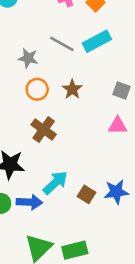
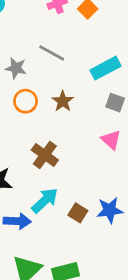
cyan rectangle: (97, 41) -> (106, 68), moved
pink triangle: (118, 126) -> (111, 140), turned 42
brown cross: (44, 130) -> (45, 155), moved

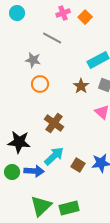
gray line: (52, 53) -> (52, 38), moved
brown star: (63, 101) -> (81, 86), moved

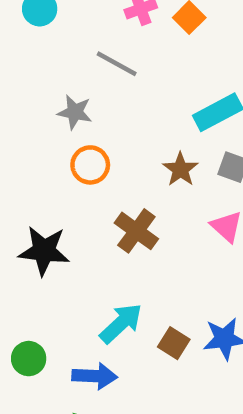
brown cross: (54, 123) -> (136, 231), moved
black star: (19, 142) -> (44, 251), moved
blue arrow: (34, 171) -> (95, 376), moved

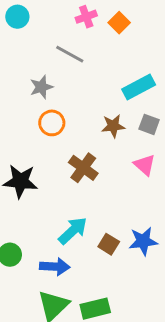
gray star: (75, 112) -> (41, 87), turned -30
brown star: (180, 169) -> (113, 126), turned 30

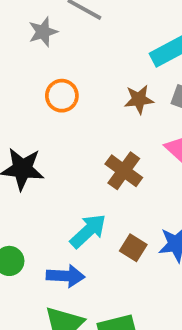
gray star: (41, 87) -> (43, 32), moved
brown cross: (83, 168) -> (124, 171), moved

